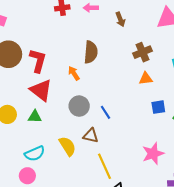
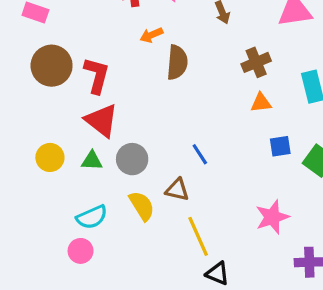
orange arrow: (74, 73) -> (151, 35), moved, turned -80
gray circle: (79, 106) -> (132, 159), moved

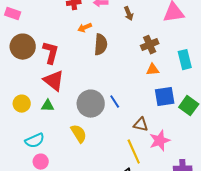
blue square: (280, 146) -> (165, 97), size x1.5
gray circle: (132, 159) -> (91, 104), moved, size x1.4
brown triangle: (177, 190) -> (141, 125), moved
cyan semicircle: (92, 217) -> (35, 141), moved
yellow line: (198, 236) -> (134, 152), moved

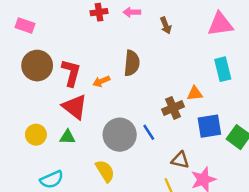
orange arrow: (85, 28) -> (101, 81), moved
brown cross: (150, 45) -> (173, 108), moved
cyan rectangle: (185, 60) -> (223, 69), moved

